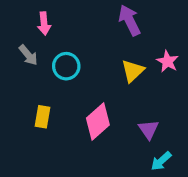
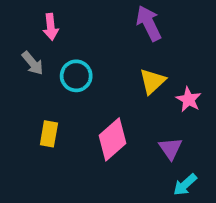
pink star: (167, 61) -> (189, 99), moved

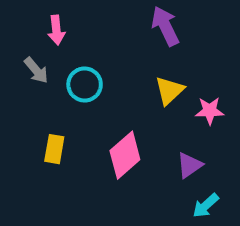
pink star: (189, 99) -> (210, 111), turned -30
purple triangle: (170, 148) -> (189, 165), turned 30

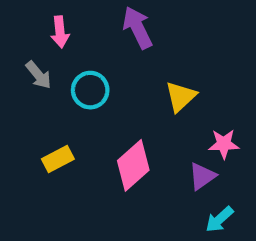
purple arrow: (165, 26) -> (138, 28), moved
pink star: (210, 111) -> (224, 144), moved
yellow rectangle: (54, 149) -> (58, 159), turned 52

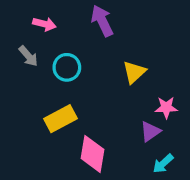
pink arrow: (60, 32) -> (44, 24), turned -70
yellow rectangle: (58, 159) -> (60, 119), moved, size x1.4
pink diamond: (133, 165) -> (92, 154), moved, turned -39

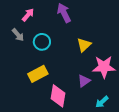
pink arrow: (44, 24) -> (28, 15), turned -64
pink star: (166, 107) -> (104, 67), size x1.6
purple triangle: (150, 131) -> (84, 81), moved

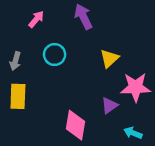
gray arrow: (18, 35) -> (15, 61), moved, turned 56
yellow rectangle: (38, 74) -> (18, 96), moved, turned -60
cyan arrow: (102, 102) -> (133, 133), turned 64

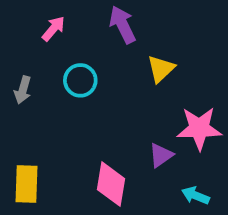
yellow triangle: (109, 58) -> (161, 69), moved
yellow rectangle: (18, 96) -> (27, 184), moved

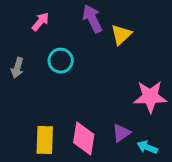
yellow triangle: (161, 69) -> (121, 35), moved
purple triangle: (161, 155) -> (121, 133), moved
yellow rectangle: (27, 184) -> (45, 140), moved

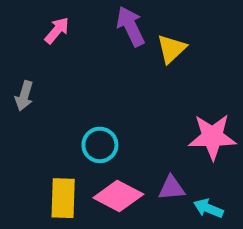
cyan circle: (61, 61) -> (100, 145), moved
purple triangle: (121, 133) -> (171, 188), turned 30
pink diamond: (84, 139) -> (118, 196), turned -72

